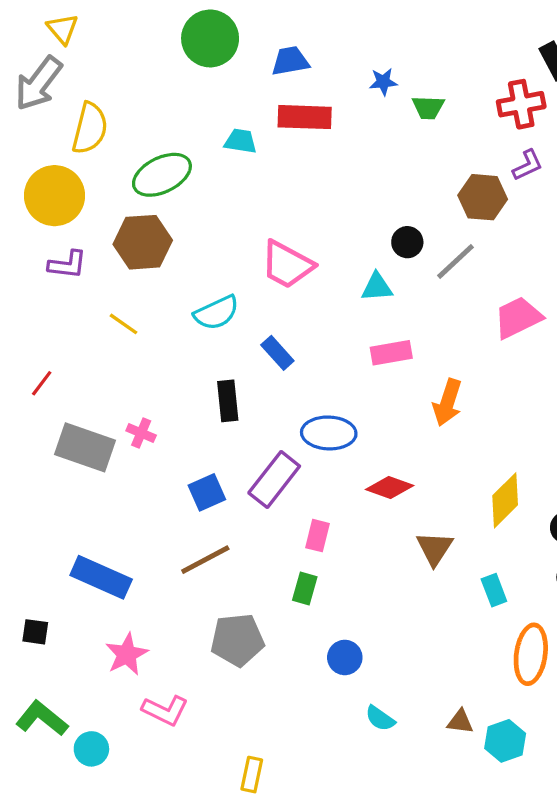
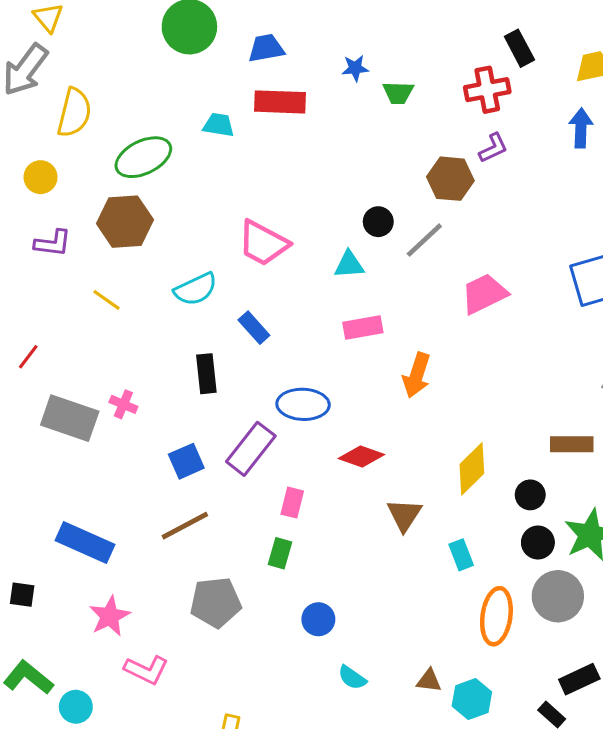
yellow circle: (55, 196) -> (41, 177), size x0.6

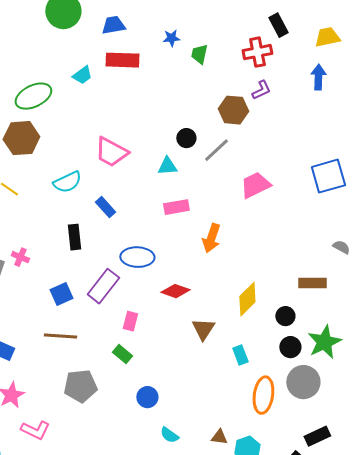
green trapezoid: (398, 93) -> (199, 54), turned 100
cyan trapezoid: (219, 125) -> (82, 75), turned 135
brown line: (185, 526) -> (60, 336), turned 32
green rectangle: (280, 553) -> (122, 354), turned -66

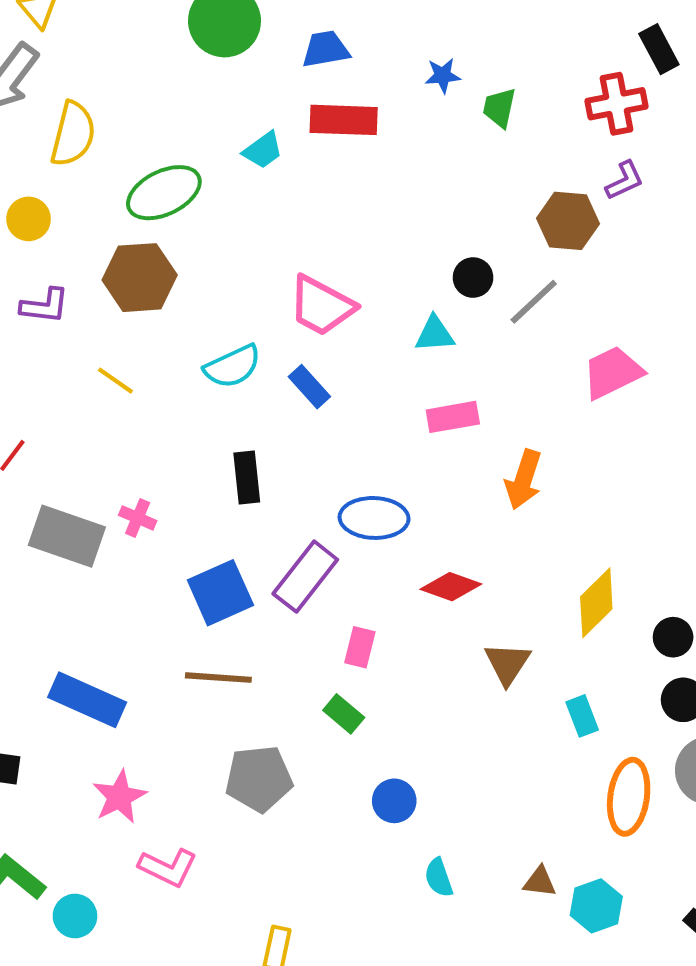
blue rectangle: (105, 207) -> (309, 387), moved
blue square: (61, 294) -> (220, 593), size x1.4
cyan semicircle: (169, 435) -> (439, 878), turned 36

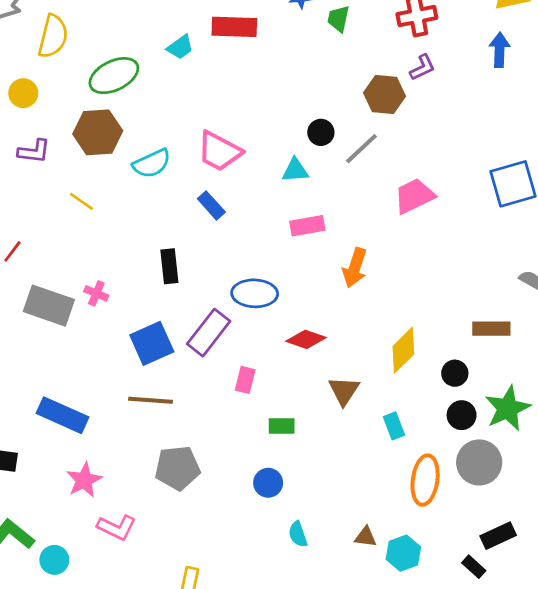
cyan semicircle: (233, 366) -> (152, 163), moved
green rectangle: (344, 714) -> (282, 426), moved, turned -40

